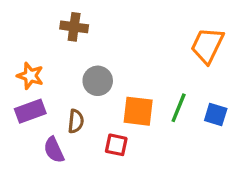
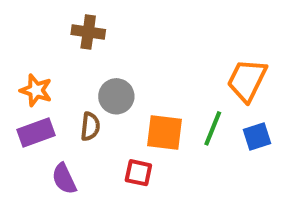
orange trapezoid: (207, 45) -> (247, 80), moved
blue square: (216, 115) -> (257, 136), turned -35
brown semicircle: (76, 121) -> (90, 126), moved

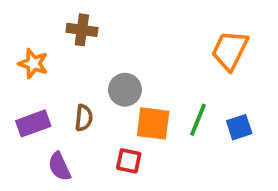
orange trapezoid: (247, 80) -> (230, 50), moved
orange star: (36, 90) -> (33, 64), moved
gray circle: (116, 96) -> (125, 90), moved

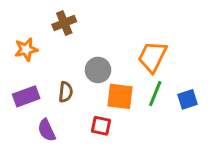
brown cross: (82, 30) -> (64, 23), turned -30
orange trapezoid: (230, 50) -> (152, 57), moved
orange star: (33, 64) -> (26, 49), turned -30

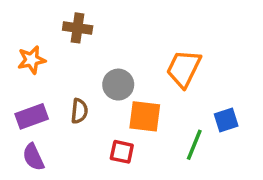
brown cross: (64, 23) -> (78, 28), turned 30
green line: (155, 93) -> (194, 145), moved
purple semicircle: (47, 130) -> (33, 157), moved

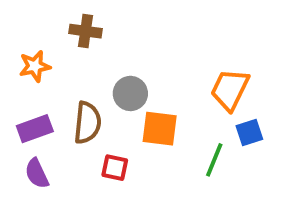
orange trapezoid: (184, 69) -> (230, 90), moved
brown semicircle: (79, 111) -> (87, 123), size x1.5
red square: (122, 152) -> (115, 168), moved

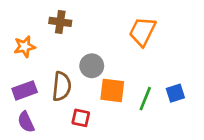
orange trapezoid: (230, 90) -> (142, 32), moved
green line: (214, 160) -> (145, 99), moved

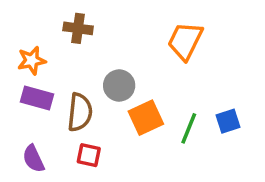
purple rectangle: (25, 90) -> (37, 98), moved, turned 35
orange square: (112, 90) -> (146, 118), turned -32
red square: (81, 118) -> (89, 155), moved

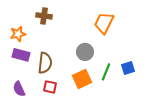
gray circle: (119, 86) -> (85, 52), moved
orange square: (146, 118) -> (82, 79), moved

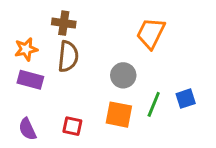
brown semicircle: (45, 63) -> (68, 56), moved
orange square: (82, 79) -> (119, 115), turned 36

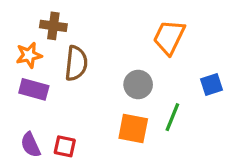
brown cross: (64, 23) -> (53, 26), moved
blue square: (186, 99) -> (211, 84), moved
red square: (72, 126) -> (65, 146), moved

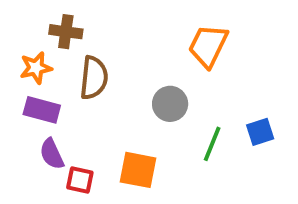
blue square: (211, 84) -> (260, 132), moved
orange square: (133, 129) -> (138, 170), moved
purple semicircle: (31, 145) -> (52, 154), moved

